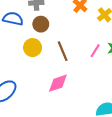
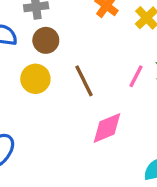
pink diamond: (58, 83) -> (107, 128), moved

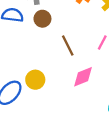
yellow circle: (35, 79) -> (35, 80), moved

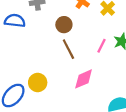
brown circle: (42, 19) -> (64, 25), moved

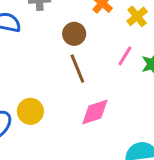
pink line: (102, 46) -> (125, 56), moved

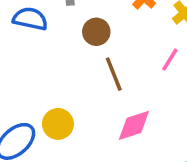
brown circle: (74, 34) -> (96, 32), moved

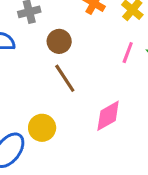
brown line: (114, 74) -> (65, 78), moved

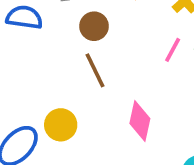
pink diamond: (108, 116) -> (140, 121), turned -56

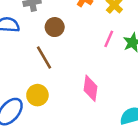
brown line: (95, 70) -> (44, 57), moved

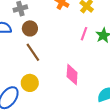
brown circle: (55, 27) -> (30, 28), moved

